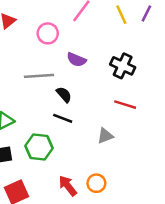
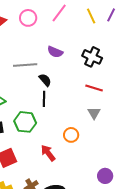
pink circle: (48, 33) -> (28, 18), moved
black line: (63, 118) -> (44, 99), turned 70
gray triangle: (105, 136) -> (94, 113), moved, turned -40
orange circle: (96, 183) -> (71, 135), moved

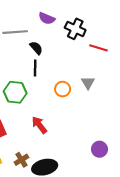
black cross: (92, 57) -> (75, 29), moved
red line: (94, 88) -> (98, 48), moved
orange circle: (71, 135) -> (63, 89), moved

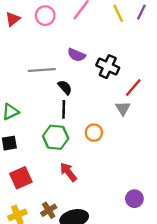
red line: (98, 48) -> (133, 87), turned -66
gray triangle: (88, 83) -> (123, 108), moved
green hexagon: (15, 92) -> (56, 137), moved

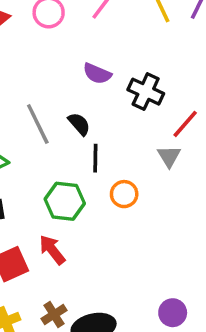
gray line: (42, 70) -> (38, 124), moved, turned 68
black line: (64, 109) -> (95, 158), moved
red arrow: (68, 172) -> (52, 250), moved
purple circle: (134, 199) -> (173, 313), moved

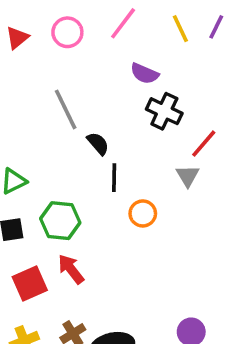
purple semicircle: (97, 74) -> (145, 74), moved
gray line: (38, 124) -> (66, 109), moved
green hexagon: (65, 201) -> (60, 221), moved

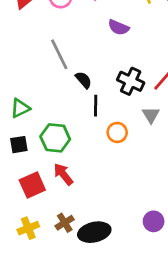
black cross: (164, 111) -> (131, 81), moved
gray triangle: (188, 176) -> (151, 115), moved

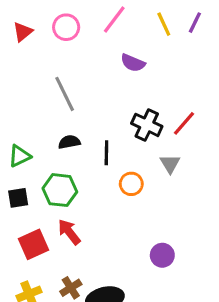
black semicircle: (84, 80) -> (69, 142), moved, turned -60
purple circle: (154, 221) -> (162, 255), moved

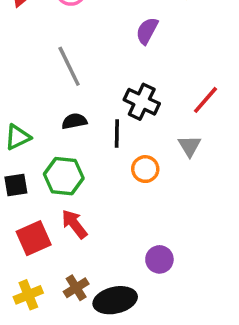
purple semicircle: (133, 63) -> (147, 31), turned 95
black cross: (147, 125) -> (142, 102), moved
purple circle: (162, 255) -> (159, 259), moved

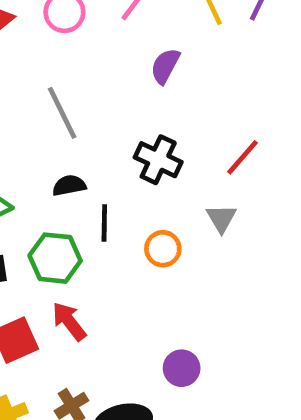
black line: (117, 134) -> (104, 223), moved

